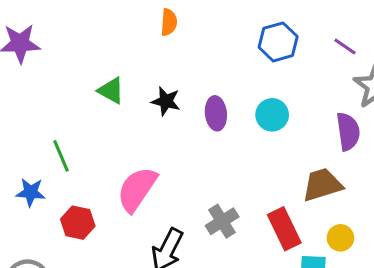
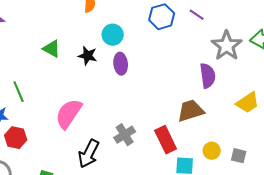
purple line: (345, 46) -> (197, 15), moved
cyan circle: (272, 115) -> (113, 35), moved
red hexagon: (78, 223) -> (16, 138), moved
yellow circle: (340, 238) -> (212, 151), moved

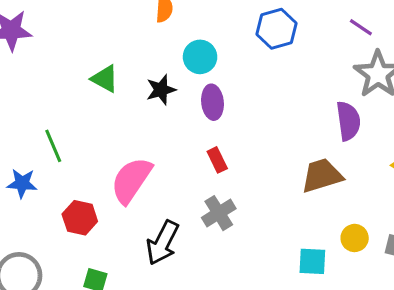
purple line: (197, 15) -> (361, 27), moved
black star: (88, 56) -> (161, 90), turned -30
red hexagon: (16, 138) -> (80, 218), moved
red rectangle: (166, 140) -> (217, 160), moved, size x0.6

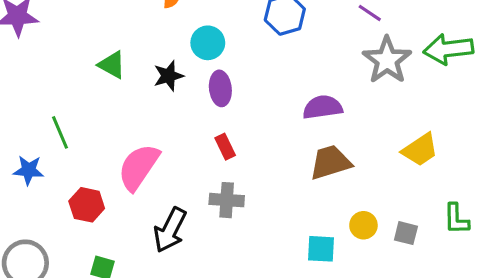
purple semicircle: (348, 121) -> (323, 107), moved, turned -90
gray cross: (219, 213) -> (227, 200), turned 36

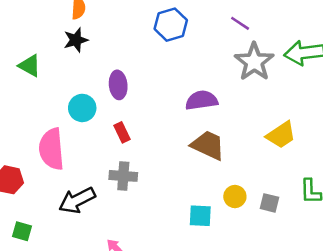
cyan circle: (208, 43) -> (82, 108), moved
black star: (168, 76) -> (76, 40), moved
brown trapezoid: (330, 162) -> (208, 145), turned 42
pink semicircle: (139, 167) -> (51, 149), turned -39
black arrow: (170, 230) -> (77, 200), turned 36

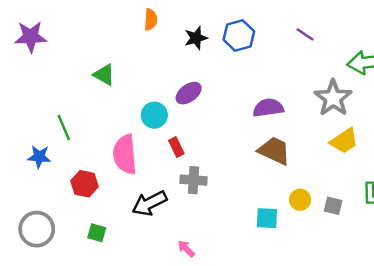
black star: (76, 40) -> (196, 38), moved
gray star: (254, 62) -> (333, 98), moved
purple ellipse: (118, 85) -> (189, 93), turned 60
red rectangle: (122, 132) -> (176, 147), moved

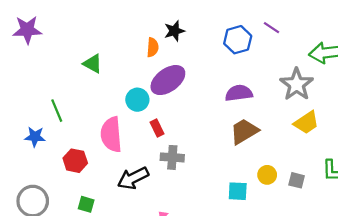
orange semicircle: (151, 20) -> (153, 47), moved
blue hexagon: (239, 36) -> (238, 40), moved
purple ellipse: (189, 93) -> (168, 80), size x1.5
brown trapezoid: (274, 151) -> (244, 131), turned -56

